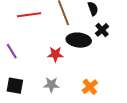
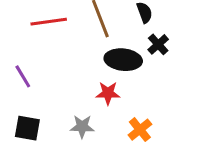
red star: (55, 54) -> (108, 93), moved

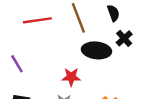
red star: (108, 93) -> (71, 77), moved

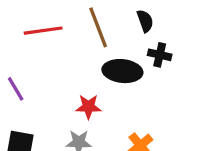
black cross: (124, 38) -> (160, 55), turned -35

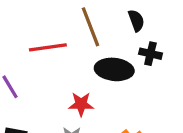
red line: (43, 31) -> (48, 47), moved

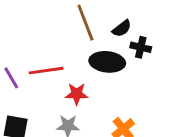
black semicircle: (136, 21) -> (122, 28), moved, turned 72
red line: (48, 47) -> (46, 71), moved

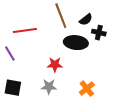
red line: (46, 71) -> (25, 31), moved

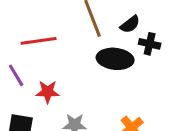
red star: (55, 65) -> (48, 92), moved

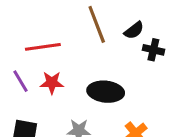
black ellipse: (115, 59) -> (106, 92), moved
red star: (48, 92) -> (52, 83), moved

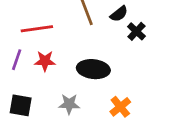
black cross: (153, 50) -> (136, 31), turned 30
purple line: (20, 81) -> (17, 60), turned 50

